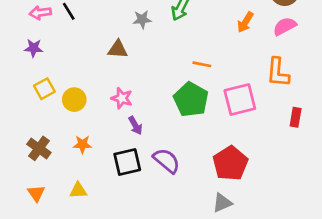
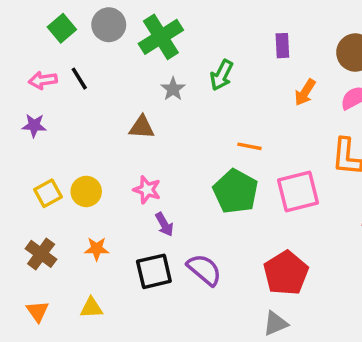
gray star: (142, 19) -> (173, 89), turned -30
yellow square: (44, 89) -> (48, 193), moved

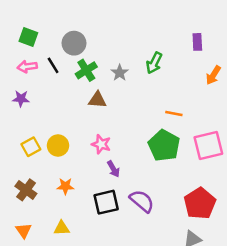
gray circle: (109, 25) -> (74, 43), moved
green square: (62, 28) -> (28, 37), moved, turned -30
green cross: (161, 37) -> (86, 70), moved, size x0.7

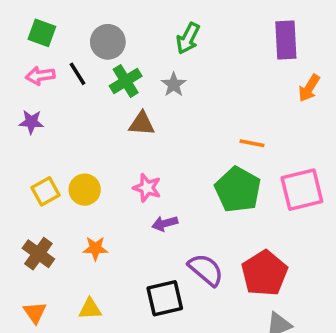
purple rectangle: (197, 42) -> (286, 40), size x1.5
green arrow: (154, 63) -> (188, 38), moved
purple arrow: (113, 169) -> (165, 223), turned 105
black square: (106, 202) -> (165, 298), moved
red pentagon: (200, 203) -> (264, 273), moved

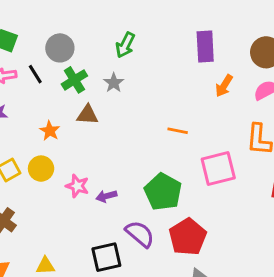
pink star: (147, 188) -> (77, 186), moved
green pentagon: (238, 190) -> (163, 192), moved
orange star: (95, 248) -> (50, 131), moved, turned 30

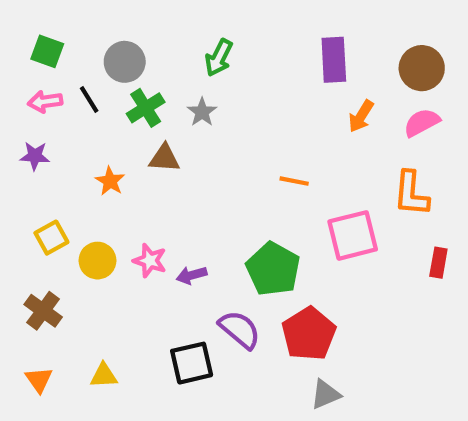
yellow circle: (41, 169) -> (97, 261), moved

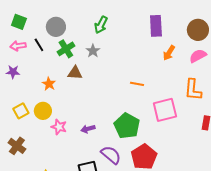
yellow circle: (97, 261) -> (43, 111), moved
pink star: (150, 261) -> (59, 127), moved

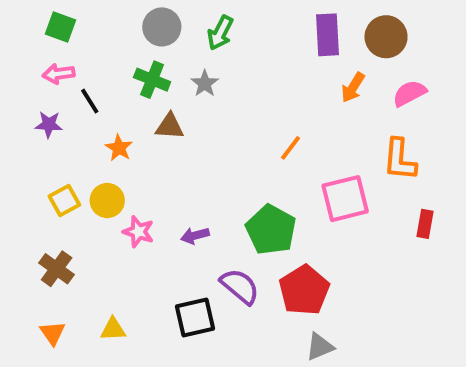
gray circle: (56, 27) -> (162, 27), moved
brown circle: (198, 30) -> (386, 37), moved
black line: (39, 45) -> (90, 101), moved
green cross: (66, 49) -> (152, 80), turned -36
orange line: (137, 84) -> (290, 148), turned -64

